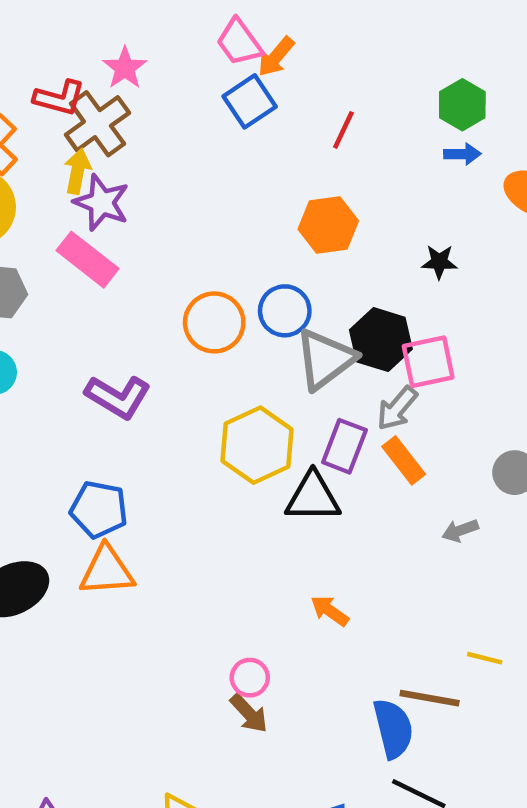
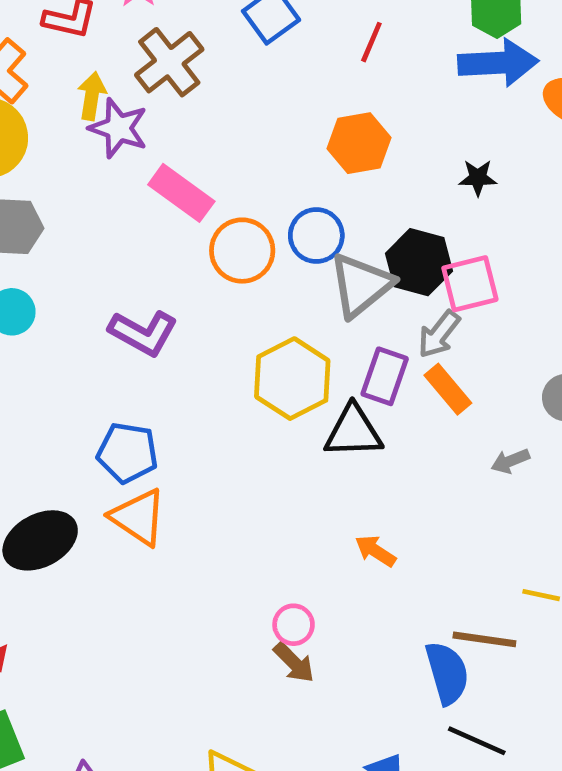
brown cross: (97, 124) -> (169, 62), moved
blue arrow: (462, 154) -> (498, 63), size x2.0
pink rectangle: (88, 260) -> (181, 193), moved
orange triangle: (107, 571) -> (138, 517), turned 40

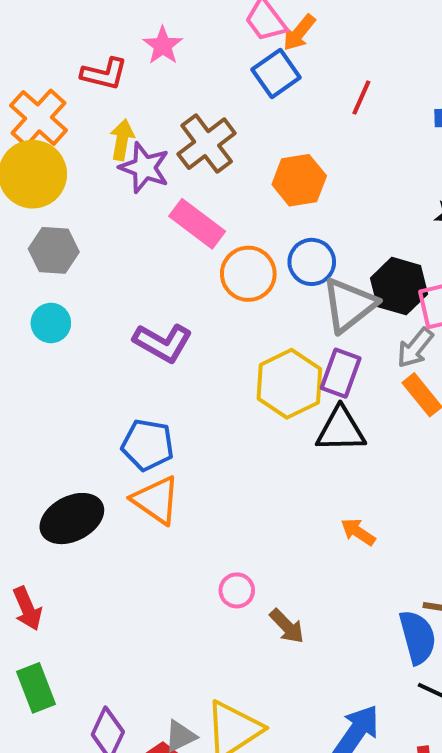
brown cross: (169, 62) -> (207, 144), moved
orange hexagon: (359, 143) -> (299, 180), moved
purple rectangle: (385, 376) -> (341, 373), moved
pink circle: (294, 625) -> (237, 590), moved

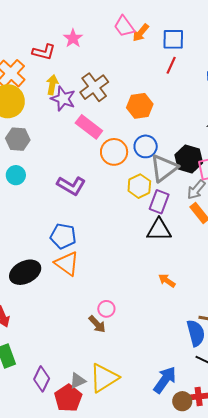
blue square: (276, 73) -> (173, 39), moved, turned 35
yellow hexagon: (289, 384) -> (139, 186), moved, size x0.7
brown arrow: (287, 626) -> (97, 324), moved

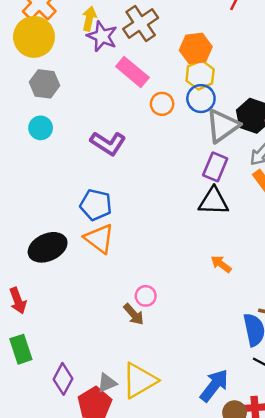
orange circle: (114, 152) -> (162, 104), size x0.7
yellow hexagon: (139, 186) -> (200, 75), moved

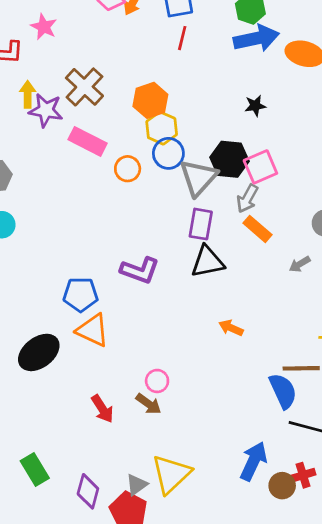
purple L-shape: (108, 143) -> (140, 270), moved
red arrow: (18, 301) -> (102, 409), moved

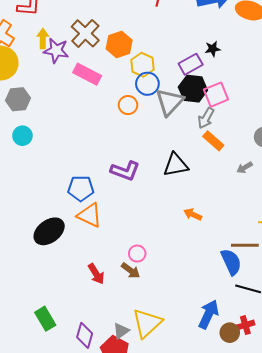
orange hexagon: (150, 100) -> (119, 45), moved
orange circle: (128, 169) -> (128, 105), moved
purple rectangle: (201, 224) -> (191, 64), moved, turned 50

